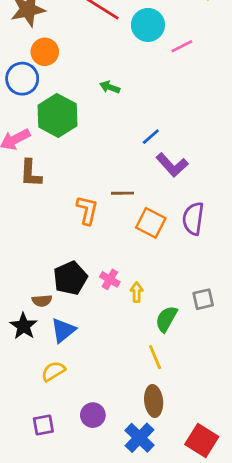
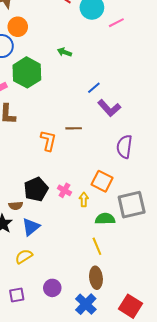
orange square: (151, 223) -> (102, 181), moved
gray square: (203, 299) -> (132, 205), size x1.8
green semicircle: (166, 319) -> (105, 219), turned 60

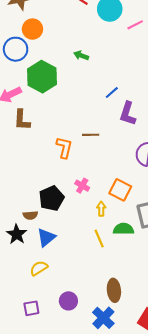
purple L-shape: (109, 108) -> (128, 114), turned 60
pink cross: (64, 190) -> (82, 186), moved
yellow line: (97, 246) -> (99, 239), moved

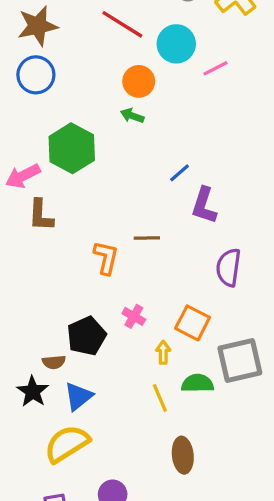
orange circle: (32, 29) -> (139, 81), moved
blue circle: (16, 49) -> (36, 75), moved
yellow semicircle: (39, 268) -> (67, 444), size x1.6
brown ellipse: (114, 290) -> (183, 455), moved

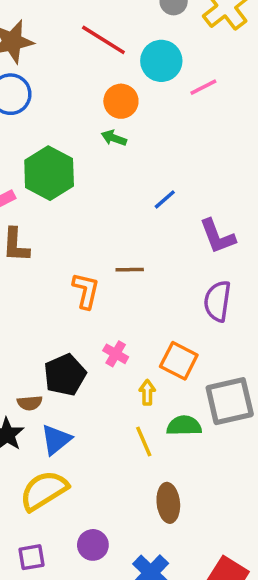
purple L-shape: (204, 205) -> (217, 236), moved, turned -39

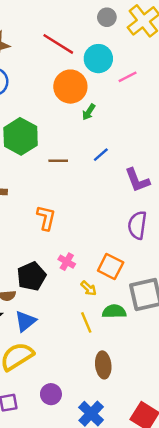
orange circle: (121, 101) -> (70, 87), size x1.4
green arrow: (114, 138) -> (89, 112), moved, turned -77
brown line: (130, 270) -> (58, 161), moved
yellow arrow: (147, 392) -> (89, 288), turned 133

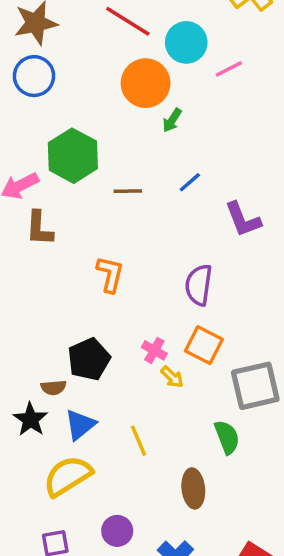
purple semicircle: (137, 225) -> (199, 285), moved
pink cross: (67, 262) -> (154, 350), moved
green semicircle: (114, 311) -> (227, 437), moved, turned 70
yellow line: (86, 322) -> (138, 441), moved

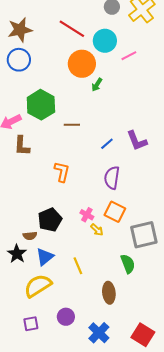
blue line: (190, 182) -> (107, 144), moved

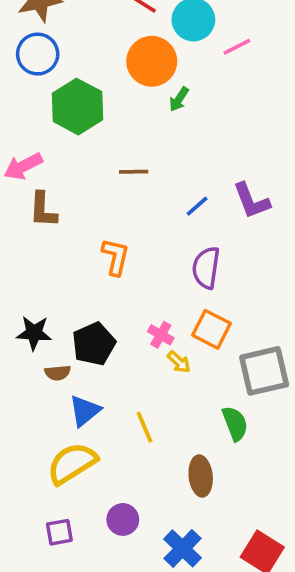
green hexagon: (41, 105) -> (77, 107), moved
black star: (17, 254) -> (34, 333), moved, turned -30

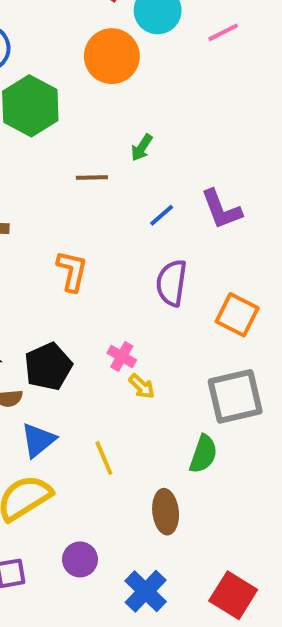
pink line: (237, 47) -> (223, 32), moved
green arrow: (179, 99) -> (142, 148), moved
orange square: (212, 329) -> (237, 315), moved
green semicircle: (235, 423) -> (203, 454), turned 40

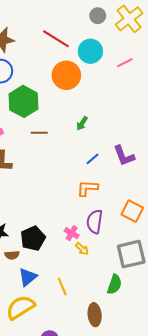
brown line: (92, 177) -> (39, 133), moved
orange L-shape: (72, 271) -> (87, 188), moved, turned -100
purple semicircle: (172, 283) -> (95, 222), moved

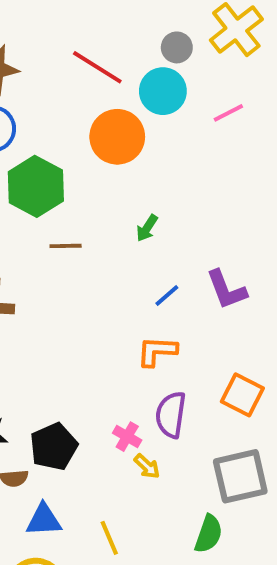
gray circle: (98, 16) -> (177, 47), moved
blue triangle: (28, 277) -> (44, 520), turned 36

